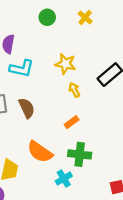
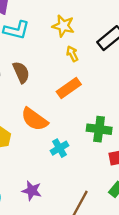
orange rectangle: (72, 122) -> (69, 88), size x1.5
green cross: (80, 154) -> (99, 129), moved

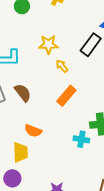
orange semicircle: (34, 119) -> (33, 131), moved, size x0.7
cyan cross: (59, 148) -> (81, 139), moved, turned -35

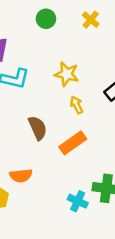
brown semicircle: (23, 93) -> (38, 128), moved
orange semicircle: (33, 131) -> (21, 176), turned -42

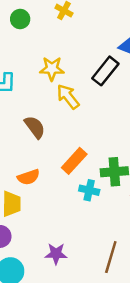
yellow arrow: (77, 105) -> (68, 97), size x1.5
orange rectangle: (73, 143) -> (74, 161), moved

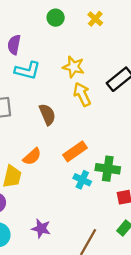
orange semicircle: (28, 177) -> (32, 157), turned -36

